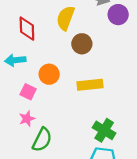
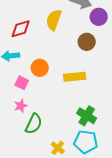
red diamond: (27, 29) -> (21, 29), turned 75
brown circle: (82, 44) -> (87, 42), moved

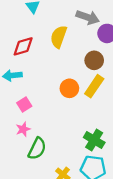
orange circle: (40, 68) -> (69, 88), moved
yellow rectangle: (75, 77) -> (94, 86), moved, turned -50
pink square: (22, 83) -> (24, 104), turned 32

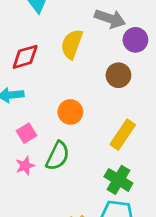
yellow rectangle: (94, 86) -> (123, 135), moved
orange circle: (69, 88) -> (70, 112), moved
green semicircle: (37, 149) -> (58, 156), moved

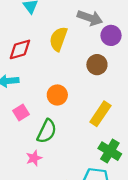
pink star: (25, 166) -> (34, 158), moved
green cross: (118, 180) -> (110, 151), moved

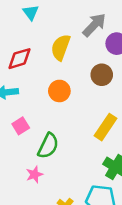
gray arrow: (90, 18) -> (94, 25), turned -65
orange circle: (57, 95) -> (59, 91), moved

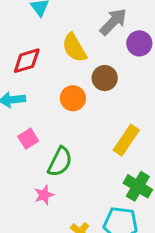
yellow semicircle: (61, 47) -> (74, 48), turned -50
brown circle: (102, 75) -> (105, 78), moved

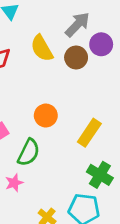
brown circle: (105, 78) -> (76, 57), moved
orange circle: (73, 98) -> (46, 116), moved

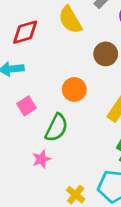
brown circle: (76, 57) -> (106, 54), moved

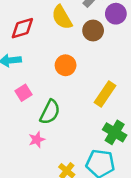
brown circle: (106, 54) -> (93, 30), moved
orange circle: (74, 89) -> (66, 65), moved

